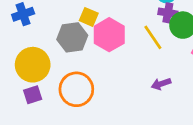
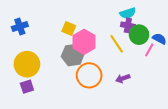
gray hexagon: (72, 37) -> (73, 55), moved
orange circle: (76, 89) -> (89, 75), moved

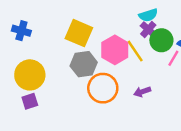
purple cross: (128, 25) -> (148, 29), turned 32
blue cross: (20, 26) -> (21, 31), turned 35
yellow square: (69, 29) -> (79, 33), size x1.6
pink hexagon: (84, 42) -> (115, 50), moved

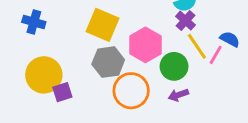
green circle: (161, 40) -> (174, 66), moved
yellow line: (135, 51) -> (197, 46), moved
purple square: (30, 101) -> (62, 92), moved

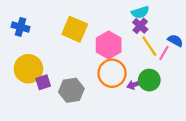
gray hexagon: (108, 62) -> (71, 90), moved
green circle: (174, 66) -> (149, 80), moved
orange circle: (131, 91) -> (112, 73), moved

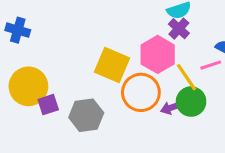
yellow square: (75, 29) -> (112, 65), moved
pink hexagon: (109, 45) -> (158, 54), moved
yellow line: (149, 46) -> (186, 77), moved
pink line: (164, 53) -> (211, 65), turned 42

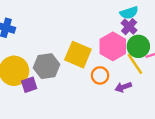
orange circle: (141, 92) -> (100, 75), size x0.6
green circle: (191, 102) -> (138, 46), moved
gray hexagon: (86, 115) -> (47, 66), moved

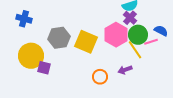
gray hexagon: (47, 66) -> (59, 38), moved
orange circle: (100, 75) -> (100, 77), moved
purple square: (29, 85) -> (44, 68), turned 32

